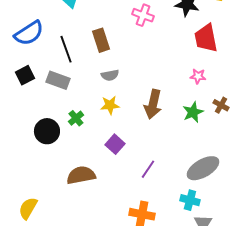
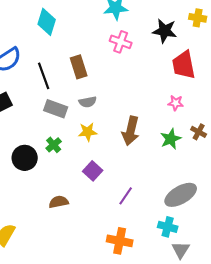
gray rectangle: (58, 80) -> (56, 109), moved
brown semicircle: (81, 175) -> (59, 202), size x0.7

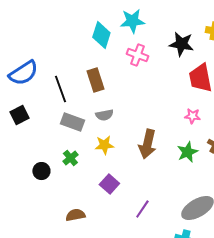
cyan diamond: (47, 22) -> (101, 35), moved
black circle: (25, 158) -> (41, 171), size x0.7

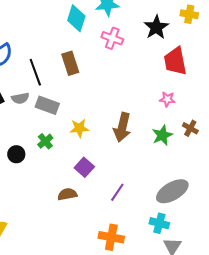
black star: (181, 44) -> (156, 27), turned 30
gray semicircle: (104, 115) -> (20, 98), moved
brown semicircle: (75, 215) -> (67, 194), moved

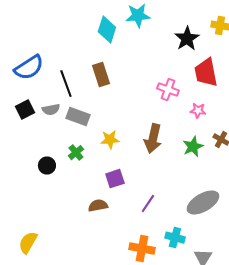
pink cross: (112, 38) -> (168, 90), moved
purple square: (84, 167) -> (115, 179), turned 30
cyan cross: (159, 223) -> (175, 238), moved

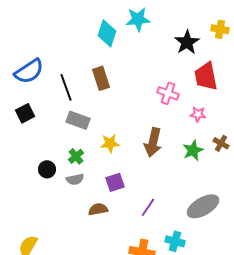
gray semicircle: (51, 110) -> (75, 179), moved

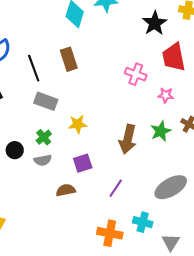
brown arrow: (153, 142) -> (128, 139), moved

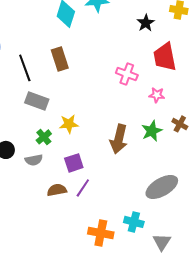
black star: (155, 23) -> (146, 23), size x0.7
green cross: (44, 137) -> (44, 137), moved
purple line: (116, 188) -> (83, 188), moved

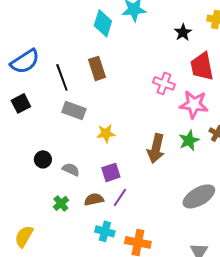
pink star: (157, 95) -> (194, 104), size x1.8
green cross: (44, 137) -> (61, 203), moved
gray semicircle: (34, 160) -> (71, 169), turned -144
cyan cross: (134, 222) -> (105, 231), moved

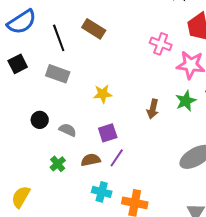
brown rectangle: (97, 68) -> (94, 29), turned -40
gray rectangle: (74, 110) -> (58, 74), moved
brown arrow: (156, 148) -> (153, 109), size x0.7

